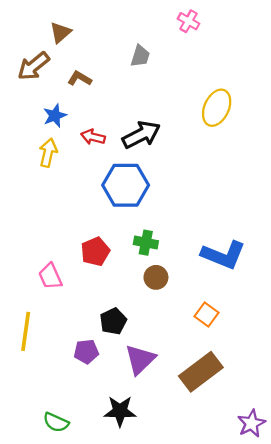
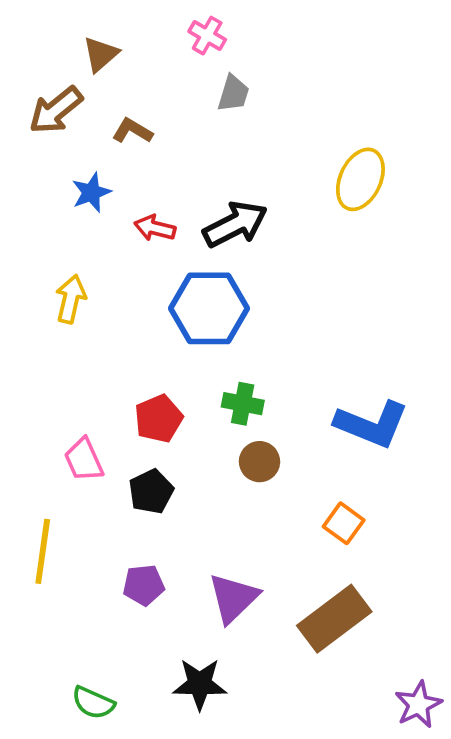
pink cross: (189, 21) -> (207, 36), moved
yellow arrow: (48, 153) -> (71, 299), moved
black pentagon: (113, 321) -> (151, 492), moved

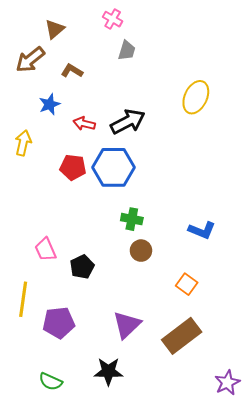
yellow arrow: (71, 299) -> (23, 143), moved
red pentagon: (159, 419) -> (73, 167), moved, turned 30
blue L-shape: (372, 424) -> (202, 230), size x0.7
purple pentagon: (144, 585) -> (59, 323), moved, size x1.4

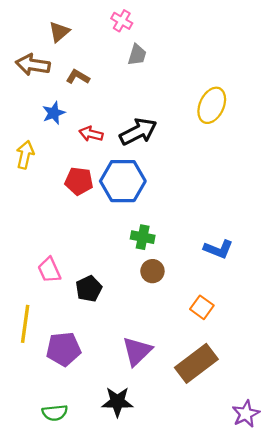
brown arrow: (30, 60) -> (33, 65), turned 48
green semicircle: (51, 382) -> (55, 413), turned -30

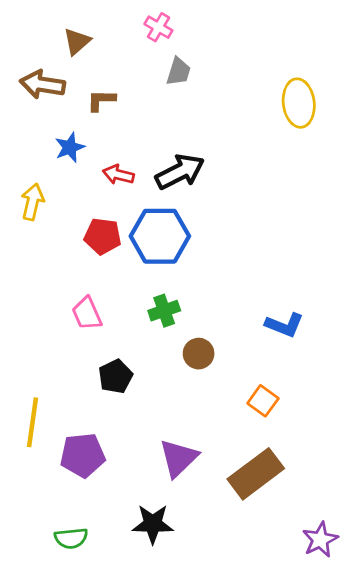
brown L-shape: (78, 77) -> (101, 100), turned -30
yellow ellipse: (212, 105) -> (299, 103), moved, turned -32
green cross: (143, 237) -> (164, 311), moved, turned -30
pink trapezoid: (49, 270) -> (87, 313), moved

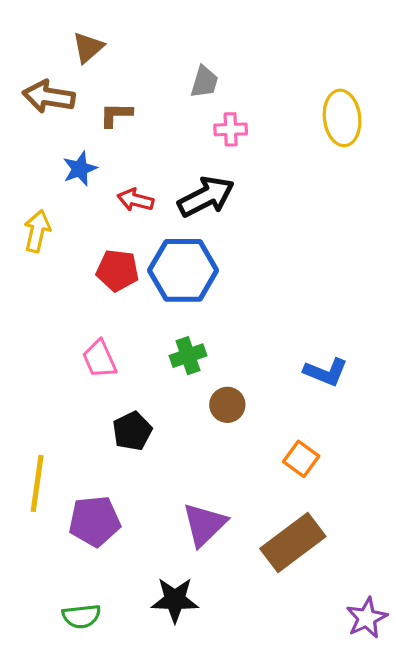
pink cross: (158, 27) -> (231, 129), moved, turned -32

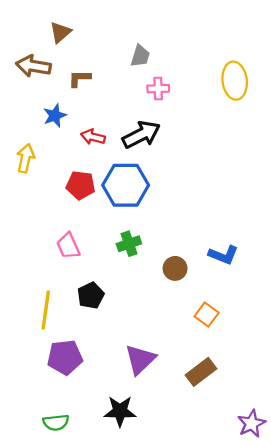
brown circle: (227, 405) -> (175, 268), moved
yellow line: (37, 483) -> (46, 310), moved
brown rectangle: (293, 543) -> (201, 372), size x0.7

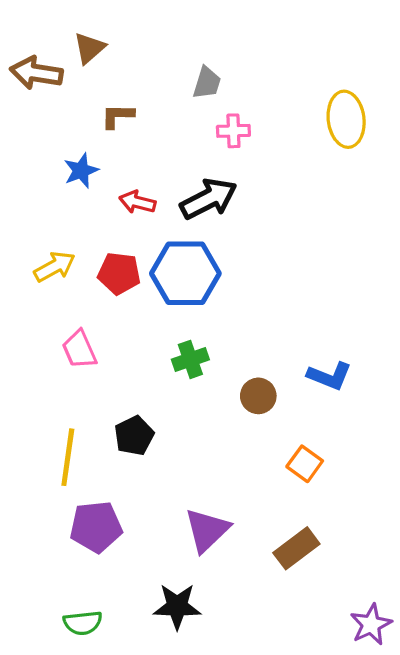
brown arrow: (33, 66) -> (36, 73), moved
yellow arrow: (26, 158) -> (55, 267), moved, turned 48
pink trapezoid: (68, 246) -> (79, 350), moved

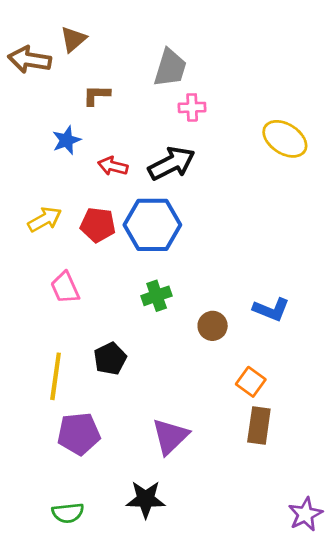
gray trapezoid: (207, 83) -> (170, 68), size x1.4
yellow ellipse: (346, 119) -> (285, 139), moved, turned -51
brown rectangle: (296, 548) -> (259, 426), moved, turned -45

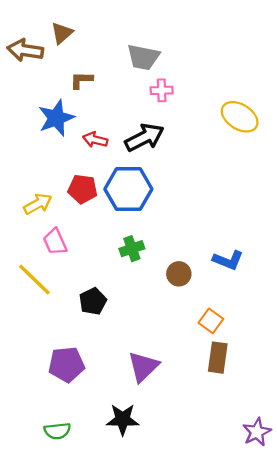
gray trapezoid: (170, 68) -> (143, 57), turned 84
blue star: (66, 140) -> (56, 118), size x1.5
yellow arrow: (45, 219) -> (38, 204), moved
yellow line: (56, 376) -> (34, 280), moved, turned -54

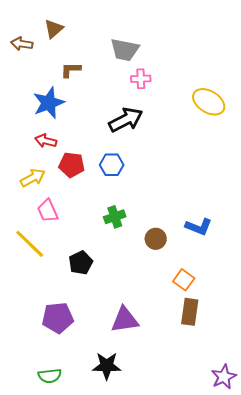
brown arrow: (25, 50) -> (22, 44), size x0.7
red arrow: (95, 140) -> (46, 141), moved
blue hexagon: (128, 189) -> (112, 165), size x0.6
purple triangle: (143, 367) -> (125, 320), turned 36

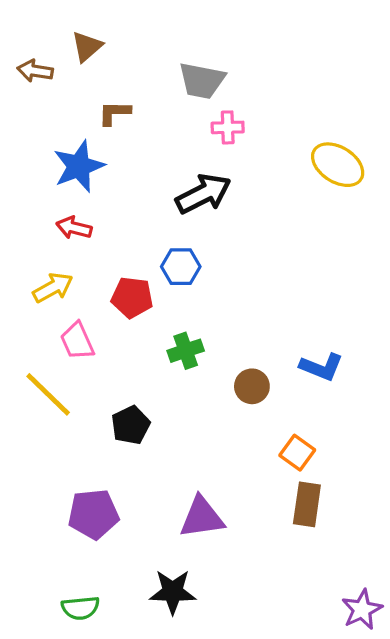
red pentagon: (72, 165) -> (132, 297), moved

